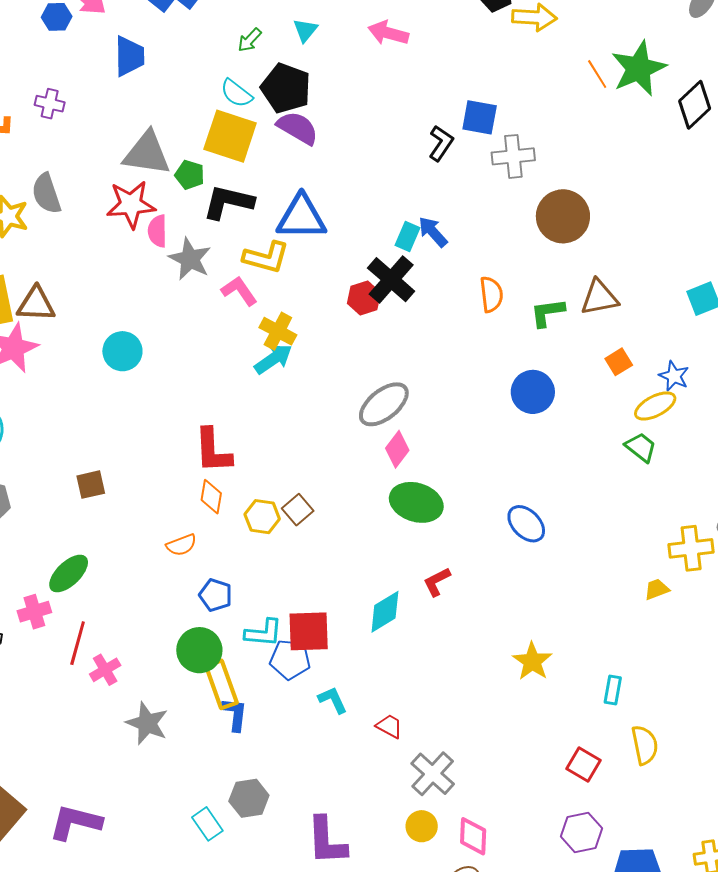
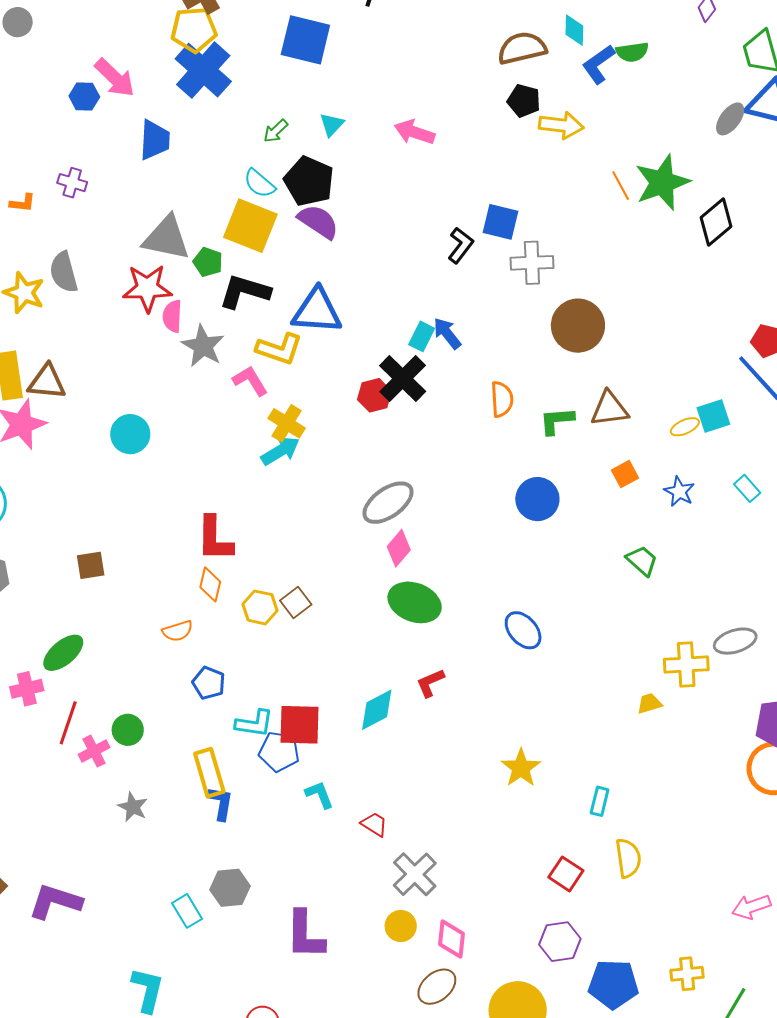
yellow ellipse: (655, 406) -> (685, 427), moved, size x0.7
green circle: (199, 650) -> (128, 730), moved, size x0.7
gray star: (147, 723) -> (133, 807), size x0.7

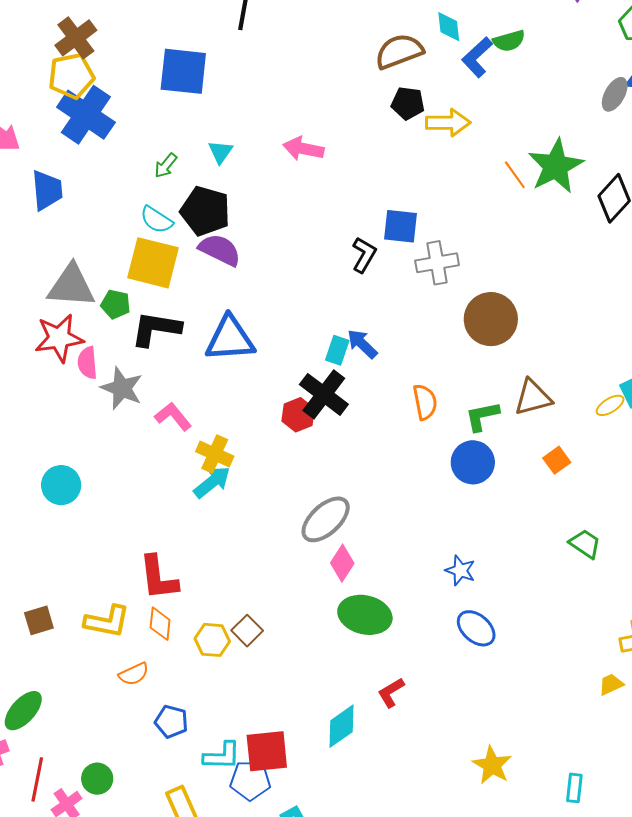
yellow L-shape: (279, 349) -> (107, 621), moved
blue star: (679, 492) -> (460, 571), moved
blue circle: (537, 499) -> (473, 462), moved

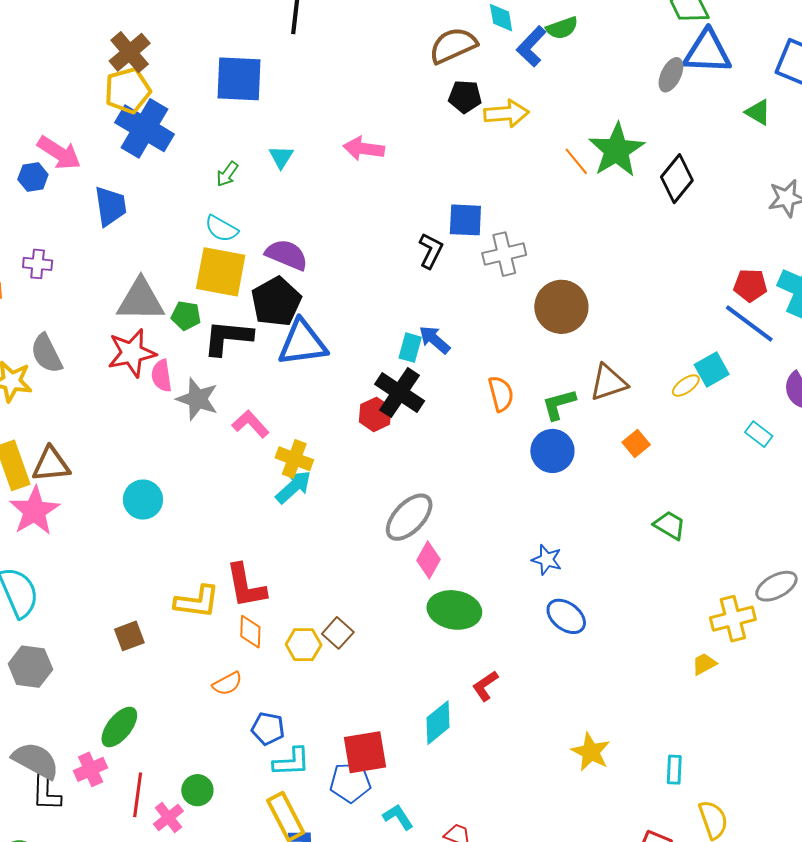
black pentagon: (205, 211) -> (276, 302), moved, turned 30
yellow L-shape: (107, 621) -> (197, 602), moved
cyan L-shape: (222, 756) -> (292, 762), moved

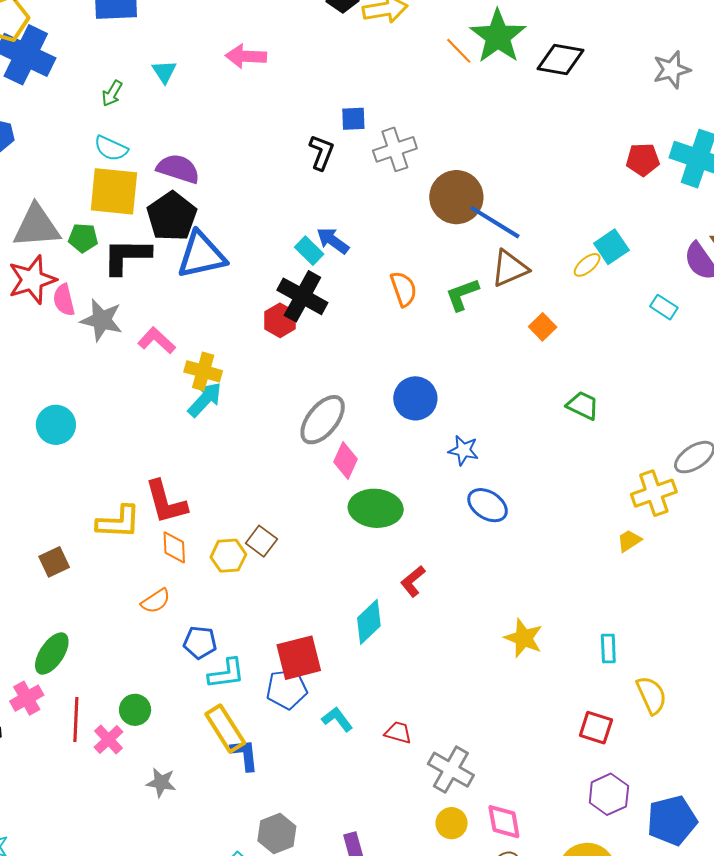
black diamond: (677, 179) -> (561, 59), turned 66
blue square: (465, 220) -> (353, 119), size x0.7
blue line: (749, 323) -> (495, 222), moved
cyan rectangle: (410, 348) -> (309, 251), turned -56
blue circle: (552, 451) -> (415, 398), moved

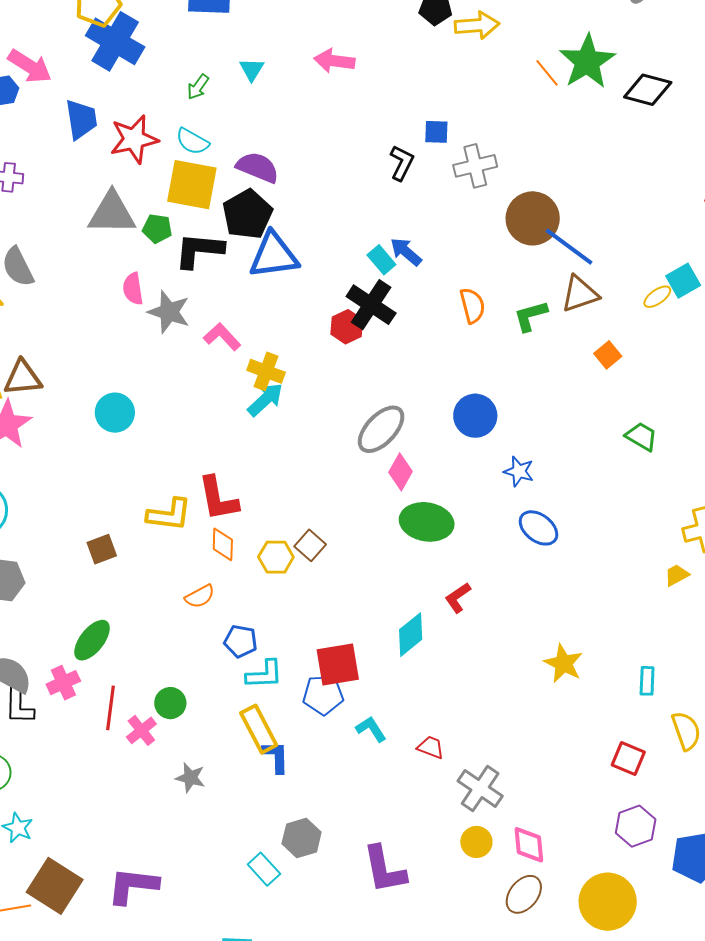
red star: (32, 280) -> (134, 139), moved

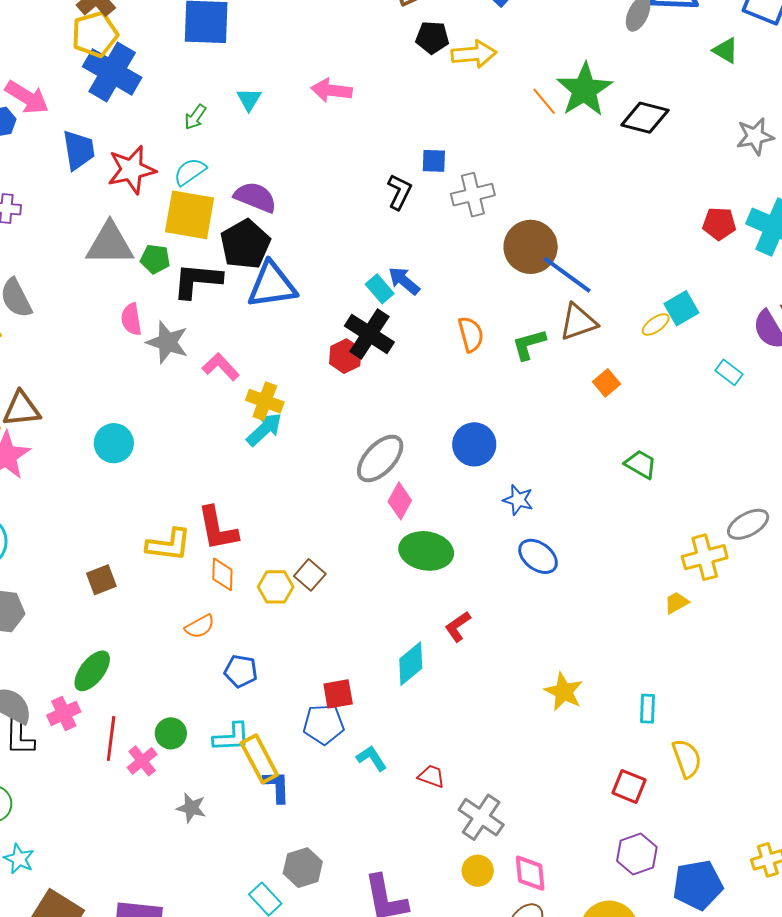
cyan semicircle: (192, 141) -> (190, 172), turned 116
red square: (338, 665) -> (338, 694), size x0.7
cyan L-shape: (264, 674) -> (231, 737), moved

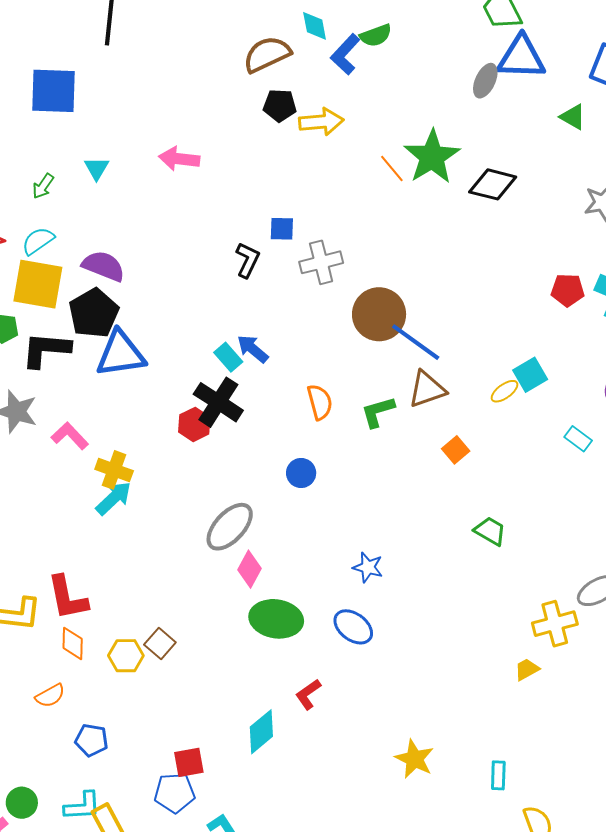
blue circle: (474, 444) -> (301, 473), moved, size x0.7
blue ellipse: (538, 556) -> (353, 627), moved

